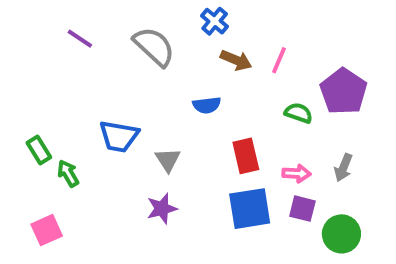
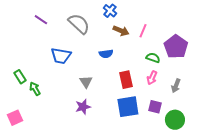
blue trapezoid: (119, 136) -> (61, 56), moved
pink arrow: (297, 173) -> (152, 78), moved, turned 112
pink square: (47, 230) -> (15, 118), moved

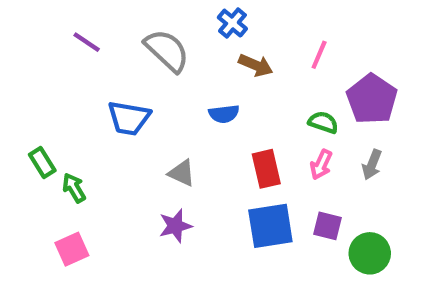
pink line: (143, 31) -> (319, 55), moved
gray triangle: (86, 82) -> (182, 173), turned -32
gray arrow: (176, 86) -> (372, 165), moved
pink square: (15, 118) -> (72, 249), moved

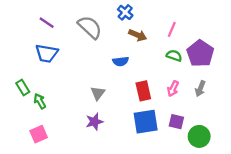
blue trapezoid: (129, 118) -> (47, 53), moved
green semicircle: (323, 122) -> (174, 56), moved
gray triangle: (182, 173) -> (98, 93), turned 42

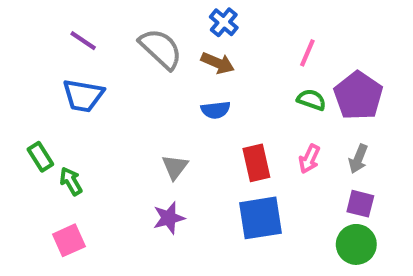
brown arrow: (138, 35) -> (218, 63), moved
purple square: (176, 122) -> (360, 204), moved

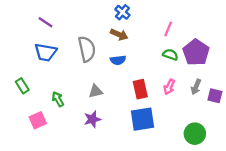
gray semicircle: (161, 49) -> (87, 49), moved, turned 35
gray triangle: (175, 167) -> (96, 91), turned 40
green arrow: (71, 181) -> (58, 99), moved
purple square: (360, 204) -> (215, 96), moved
pink square: (69, 240) -> (38, 120), moved

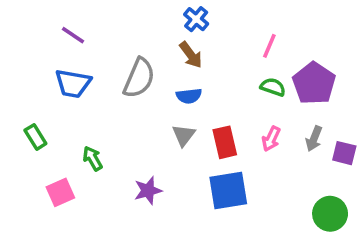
brown arrow: (119, 35) -> (191, 55), turned 30
gray semicircle: (87, 49) -> (139, 78), turned 35
gray triangle: (96, 91) -> (184, 135), moved, turned -40
green circle: (195, 134) -> (330, 214), moved

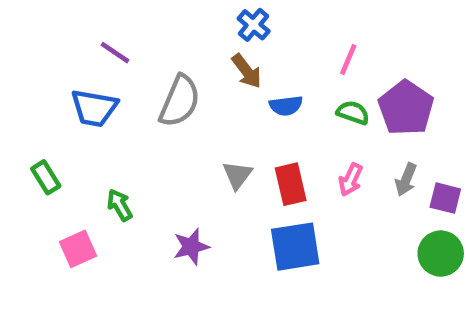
purple line: (73, 35) -> (115, 53), moved
blue semicircle: (189, 96) -> (286, 106), moved
green circle: (330, 214) -> (441, 254), moved

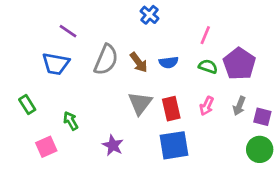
brown arrow: (247, 71) -> (139, 62), moved
gray triangle: (237, 175) -> (140, 103), size x1.4
purple star: (191, 247) -> (113, 145), turned -30

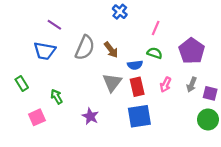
pink line: (205, 35) -> (156, 28), moved
blue semicircle: (169, 62) -> (135, 65), moved
green semicircle: (208, 66) -> (155, 53), moved

